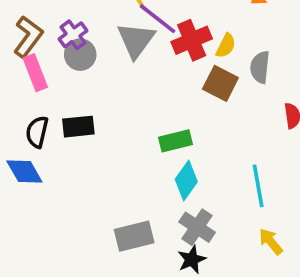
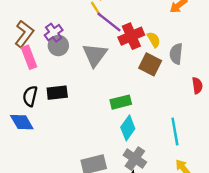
gray triangle: (136, 40) -> (95, 55), moved
yellow semicircle: (226, 46) -> (154, 40), turned -56

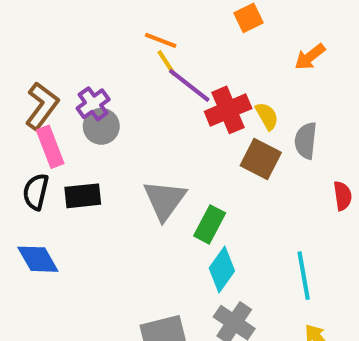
gray triangle: (95, 55) -> (165, 200), moved
black rectangle: (57, 93) -> (83, 196), moved
black semicircle: (30, 96) -> (36, 192), moved
green rectangle: (121, 102) -> (210, 224), turned -48

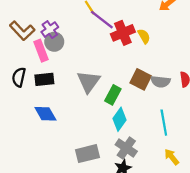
brown L-shape: (42, 106) -> (22, 31), turned 100
gray semicircle: (306, 141) -> (161, 82), moved, turned -90
pink rectangle: (50, 147) -> (41, 51), moved
brown square: (261, 159) -> (141, 79), moved
blue diamond: (38, 259) -> (45, 114), moved

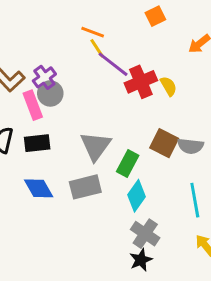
gray rectangle: (87, 154) -> (85, 187), moved

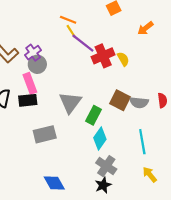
pink rectangle: (33, 105) -> (30, 83), moved
gray rectangle: (85, 187) -> (45, 134), moved
blue diamond: (39, 188) -> (54, 183), moved

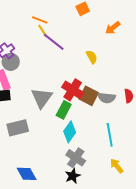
red cross: (103, 56) -> (73, 90), moved, turned -35

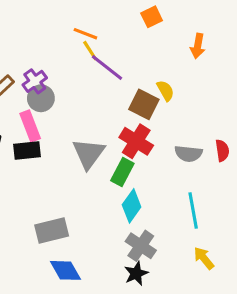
orange arrow: (113, 28) -> (198, 46), turned -42
brown square: (89, 96) -> (144, 104), moved
gray rectangle: (18, 128) -> (52, 230), moved

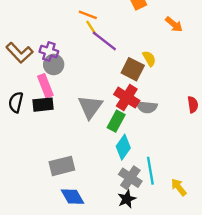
orange arrow: (198, 46) -> (174, 24), turned -60
purple cross: (35, 81) -> (49, 52), turned -36
gray semicircle: (188, 154) -> (147, 107), moved
cyan line: (193, 210) -> (150, 171), moved

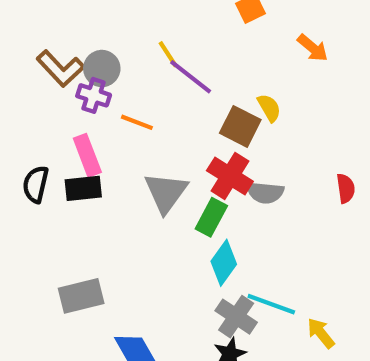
orange line: (88, 15) -> (137, 122), moved
brown L-shape: (19, 53) -> (60, 69), moved
gray circle: (54, 64) -> (102, 69), moved
gray rectangle: (62, 166) -> (81, 296), moved
cyan line: (150, 171) -> (271, 304), turned -60

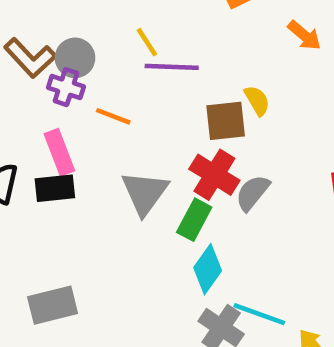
purple line: (191, 77) -> (172, 67), turned -36
brown square: (240, 126) -> (226, 121), turned -33
gray semicircle: (265, 193) -> (253, 193), turned 123

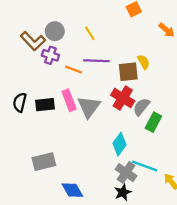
gray circle: (75, 58) -> (55, 31), moved
purple line: (172, 67) -> (96, 61), moved
pink rectangle: (59, 152) -> (69, 100), moved
green rectangle: (194, 220) -> (153, 122), moved

